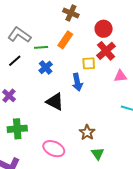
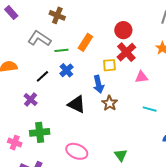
brown cross: (71, 13) -> (57, 15), moved
black line: (15, 61) -> (42, 76), moved
brown star: (87, 132) -> (110, 103), moved

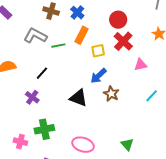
yellow square: (109, 65) -> (98, 51), moved
blue cross: (66, 70) -> (77, 13), moved
blue arrow: (99, 84) -> (98, 76), turned 66
cyan line: (150, 109) -> (152, 96), turned -56

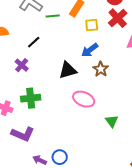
black triangle: (78, 98) -> (68, 70), turned -42
pink ellipse: (83, 145) -> (84, 99), moved

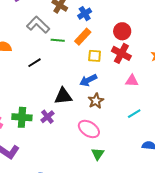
red cross: (118, 18) -> (121, 53), turned -30
purple cross: (22, 65) -> (47, 117), moved
pink ellipse: (84, 99) -> (89, 129), moved

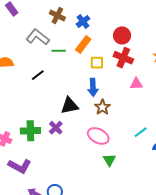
blue arrow: (88, 80) -> (93, 87), turned -60
cyan line: (134, 114) -> (141, 132), moved

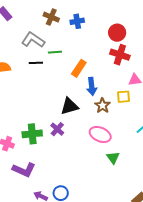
blue cross: (83, 21) -> (77, 21), turned 32
orange rectangle: (83, 45) -> (79, 68), moved
yellow square: (97, 63) -> (124, 97), moved
black line: (38, 75) -> (36, 63), moved, turned 40

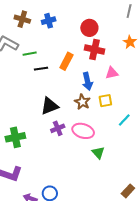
black line: (36, 63) -> (41, 69), moved
orange rectangle: (79, 68) -> (66, 61), moved
blue arrow: (92, 86) -> (87, 81), moved
yellow square: (124, 97) -> (105, 101), moved
purple cross: (57, 129) -> (58, 128), moved, turned 32

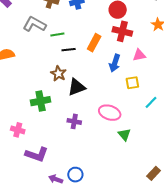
blue arrow: (87, 81) -> (115, 63), turned 30
brown star: (82, 102) -> (58, 74), moved
purple cross: (58, 128) -> (74, 121), moved, turned 32
green cross: (15, 137) -> (41, 101), moved

